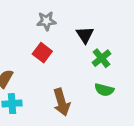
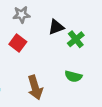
black triangle: (85, 35) -> (56, 27), turned 42
green cross: (101, 58) -> (76, 39), moved

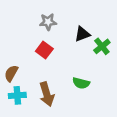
green semicircle: (73, 76) -> (81, 83), moved
brown arrow: (35, 87) -> (47, 94), moved

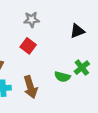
black triangle: (82, 34) -> (77, 31), moved
green cross: (102, 46) -> (82, 68), moved

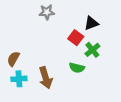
red square: (28, 46) -> (76, 38), moved
green cross: (82, 68) -> (92, 50), moved

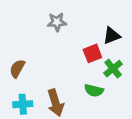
red square: (76, 38) -> (92, 53), turned 32
brown semicircle: (13, 59) -> (17, 69), moved

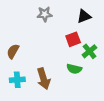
black triangle: (112, 36) -> (84, 16), moved

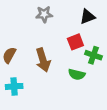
green cross: (89, 51) -> (93, 55), turned -32
brown arrow: (44, 79) -> (43, 60), moved

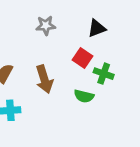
red square: (75, 42) -> (82, 58), turned -35

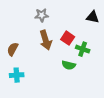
black triangle: (97, 28) -> (93, 17), moved, turned 32
brown arrow: (44, 79) -> (46, 40), moved

